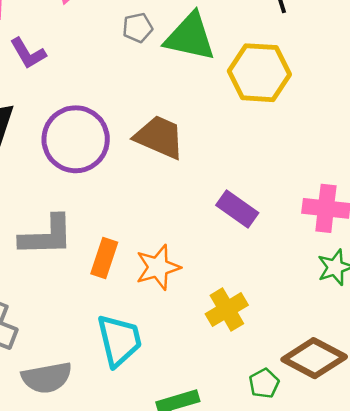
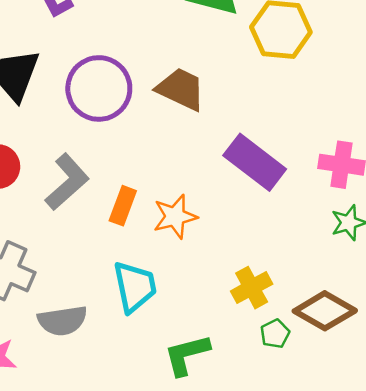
purple rectangle: (237, 209) -> (255, 162), size x1.5
gray L-shape: (47, 236) -> (67, 182), turned -42
yellow cross: (227, 309) -> (252, 288), moved

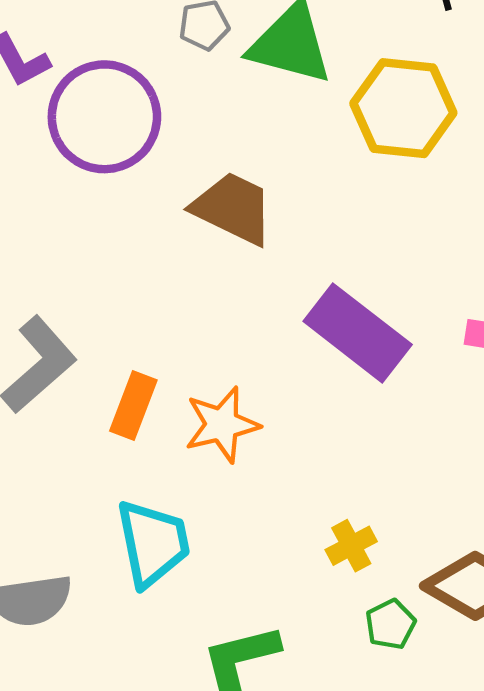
purple circle: (99, 88) -> (104, 117), moved
yellow cross: (252, 288) -> (351, 546), size x0.7

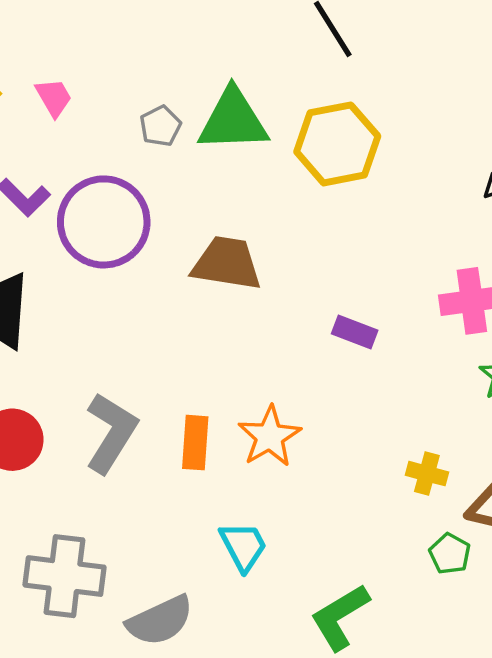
purple rectangle: (358, 333) -> (355, 332), size x0.5
cyan trapezoid: (153, 543) -> (243, 546), size x0.7
yellow cross: (351, 546) -> (427, 474), moved, turned -30

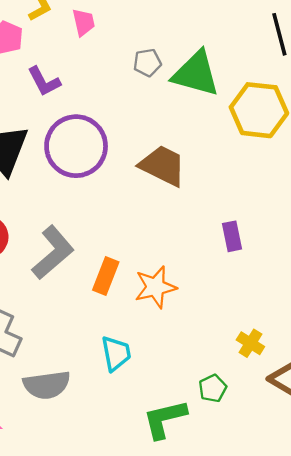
purple circle: (104, 222) -> (76, 146), moved
purple rectangle: (355, 332) -> (232, 236), turned 40
green pentagon: (450, 554) -> (213, 388), moved

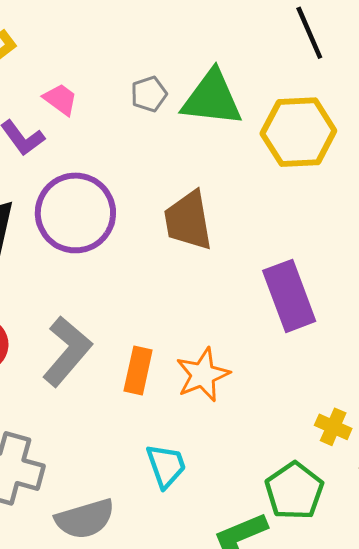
pink trapezoid: (84, 22) -> (60, 99), moved, turned -32
brown trapezoid: (163, 166) -> (188, 221), turned -117
purple rectangle: (232, 236) -> (289, 296), size x1.8
green pentagon: (213, 388) -> (294, 491), size x1.6

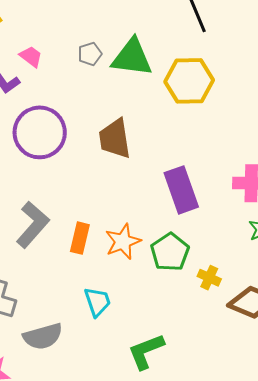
green pentagon: (294, 491) -> (170, 252), moved

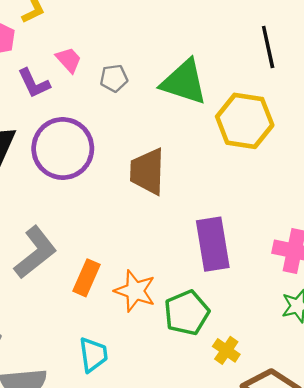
gray pentagon: (90, 54) -> (114, 78), moved
orange star: (123, 242) -> (135, 291), turned 30

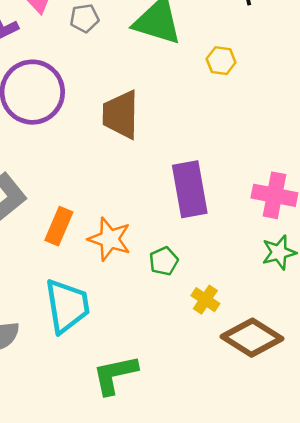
yellow hexagon: (245, 121) -> (221, 61), size x0.5
green pentagon: (187, 313) -> (164, 261), size x0.6
cyan trapezoid: (93, 355) -> (67, 306), size x1.5

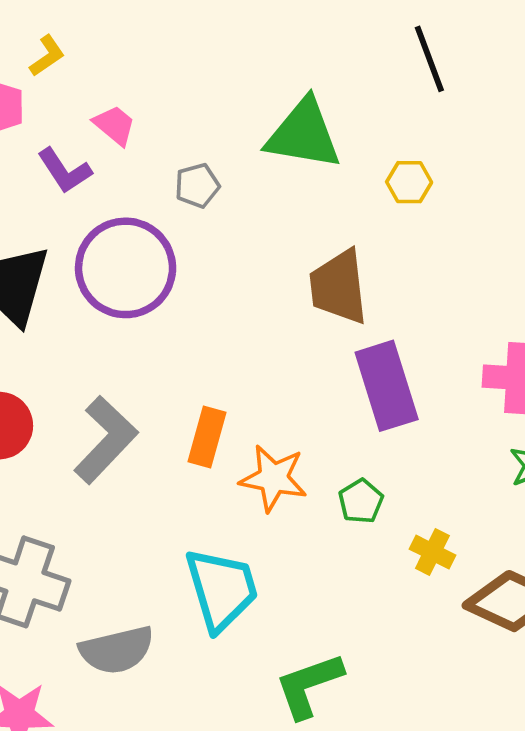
gray pentagon: (84, 18) -> (197, 186), moved
brown trapezoid: (121, 115) -> (339, 287), moved
orange rectangle: (59, 226) -> (207, 437), moved

